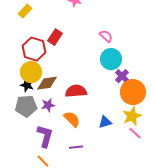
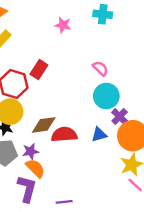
brown diamond: (47, 83) -> (44, 125), moved
orange semicircle: (72, 119) -> (35, 168), moved
blue triangle: (105, 122) -> (99, 135), moved

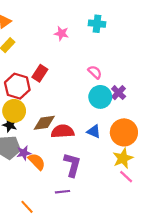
purple cross: (120, 116) -> (119, 93), moved
blue triangle: (99, 135) -> (94, 131), turned 40
purple star: (31, 151) -> (24, 153), moved
purple L-shape: (27, 189) -> (72, 165), moved

